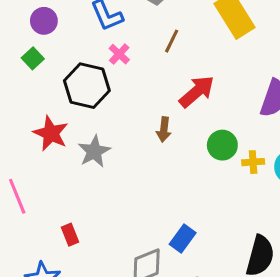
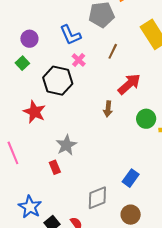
gray star: (94, 151) -> (66, 145), moved
red rectangle: (70, 235) -> (55, 167), moved
blue rectangle: (183, 239) -> (131, 178), moved

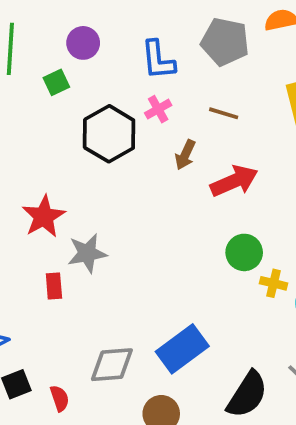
brown line: (113, 51) -> (224, 113), turned 63
brown arrow: (108, 109) -> (185, 155), moved
red star: (34, 112) -> (44, 216), moved
blue rectangle: (131, 178) -> (182, 349), size x1.5

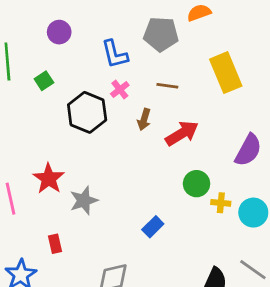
purple circle: (83, 43) -> (59, 32), moved
red rectangle: (54, 286) -> (55, 244), moved
blue rectangle: (182, 349) -> (153, 227), moved, size x0.6

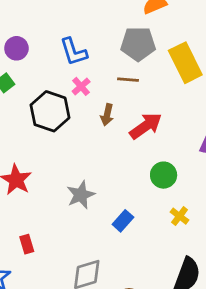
purple circle: (59, 32) -> (16, 48), moved
gray pentagon: (161, 34) -> (138, 44), moved
gray star: (84, 201) -> (81, 195), moved
yellow cross: (221, 203) -> (180, 216), moved, turned 36

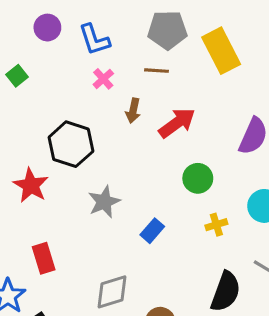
purple circle: (16, 48) -> (47, 28), moved
black hexagon: (50, 111) -> (71, 144), moved
yellow cross: (180, 216) -> (216, 225), turned 36
red rectangle: (27, 244) -> (44, 258), size x1.4

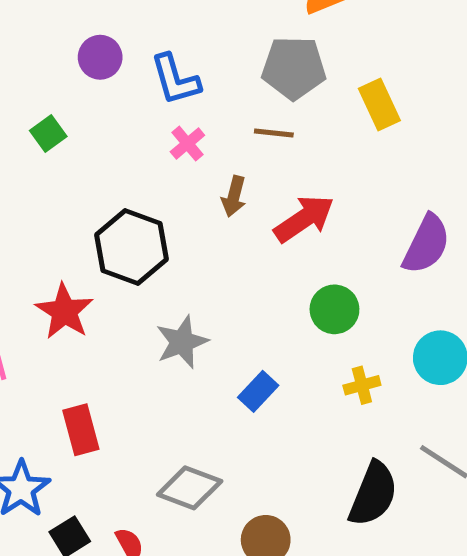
yellow rectangle: (221, 51) -> (379, 105), size x0.7
gray diamond: (112, 292) -> (190, 488), turned 36

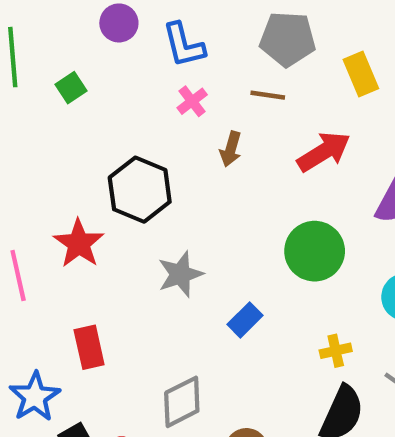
red arrow: (304, 219) -> (324, 152), moved
green circle: (334, 309) -> (315, 251), size x1.4
yellow cross: (362, 385) -> (336, 351), moved
gray diamond: (190, 488) -> (182, 402), turned -50

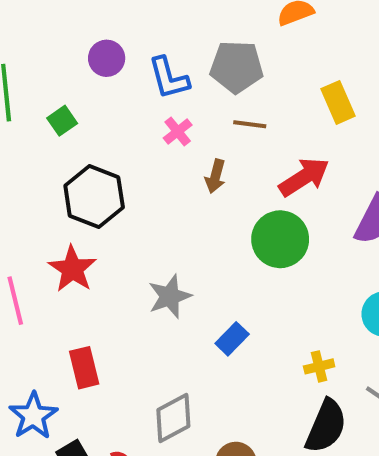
gray pentagon: (288, 39) -> (237, 67), moved
black hexagon: (140, 190) -> (94, 197), moved
green circle: (315, 251) -> (280, 239), moved

